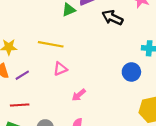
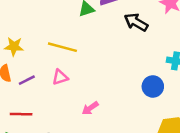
pink triangle: (60, 69) -> (60, 77), moved

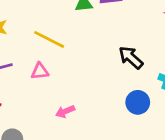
black arrow: (136, 22) -> (131, 58), moved

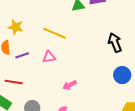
black arrow: (131, 58) -> (115, 43), turned 30

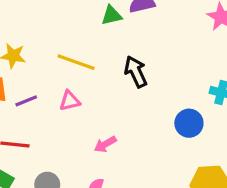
black arrow: (115, 43) -> (136, 72), moved

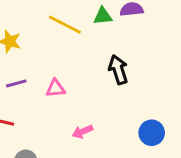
yellow line: (76, 62) -> (65, 25), moved
blue circle: (189, 123) -> (152, 133), moved

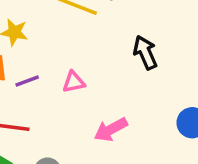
pink arrow: (82, 132) -> (111, 130), size x1.4

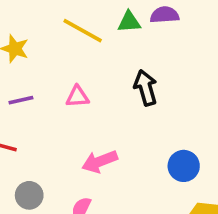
pink triangle: (74, 82) -> (77, 97), moved

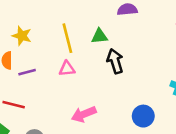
green triangle: (129, 22) -> (99, 36), moved
yellow line: (83, 31) -> (67, 38), moved, turned 48

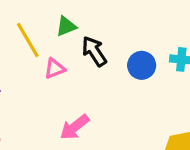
pink triangle: (67, 69) -> (55, 68), moved
blue circle: (143, 116) -> (142, 65), moved

